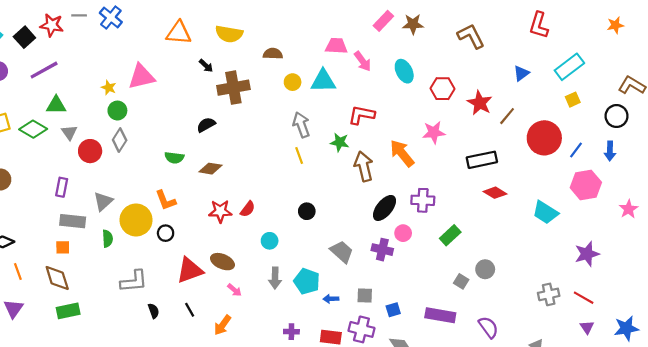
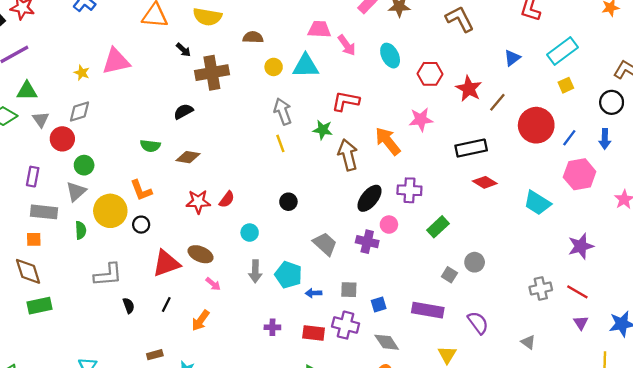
green circle: (117, 111) -> (84, 165), moved
gray diamond: (120, 140) -> (79, 111), moved, turned 40
black line: (190, 310) -> (166, 304), turned 56

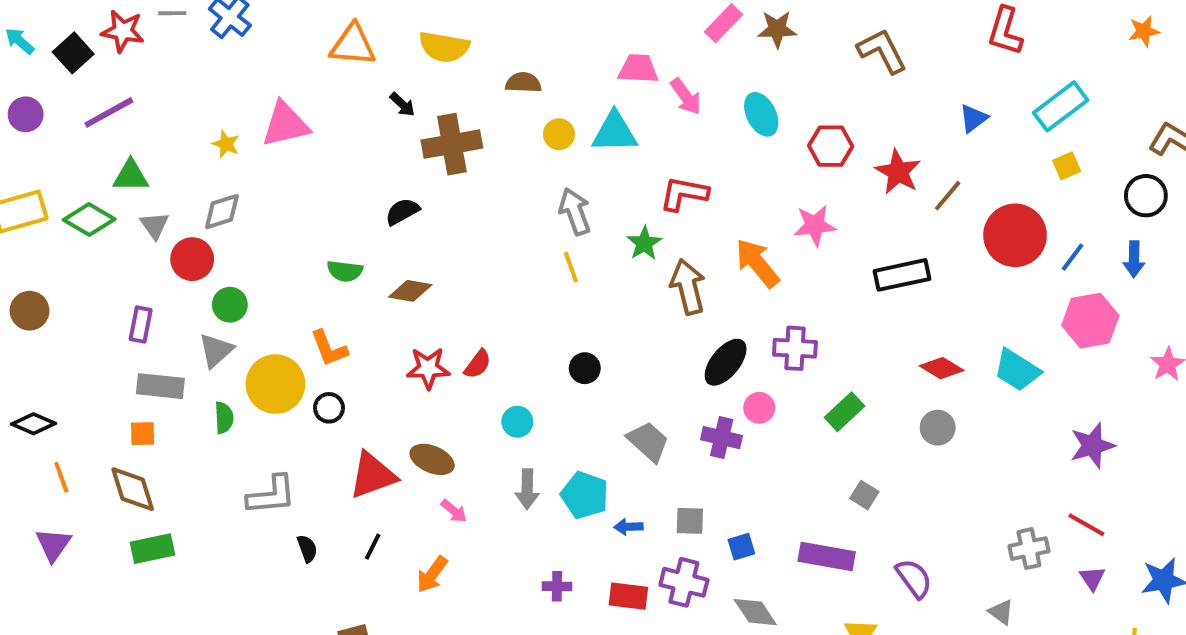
green star: (323, 130) -> (644, 243), turned 30
red diamond: (485, 182) -> (942, 368), moved
gray circle: (475, 262) -> (938, 428), moved
gray cross: (541, 288) -> (1029, 549), moved

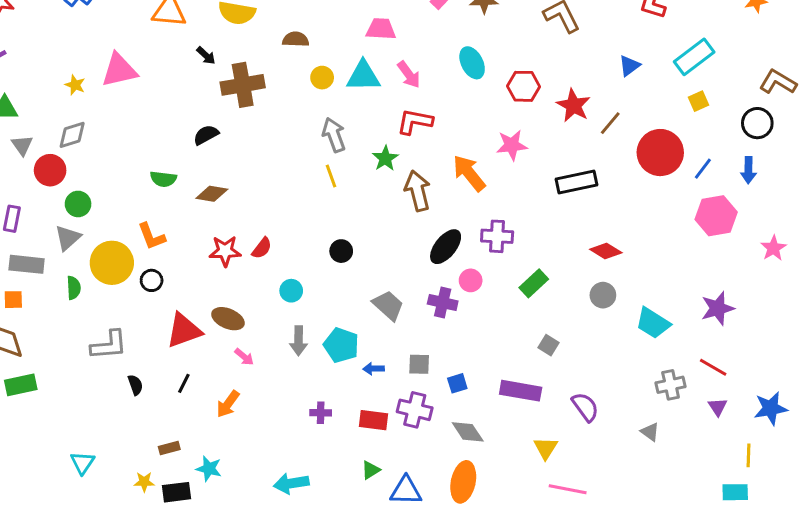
pink arrow: (686, 97) -> (409, 75), moved
cyan trapezoid: (1017, 370) -> (653, 323), moved

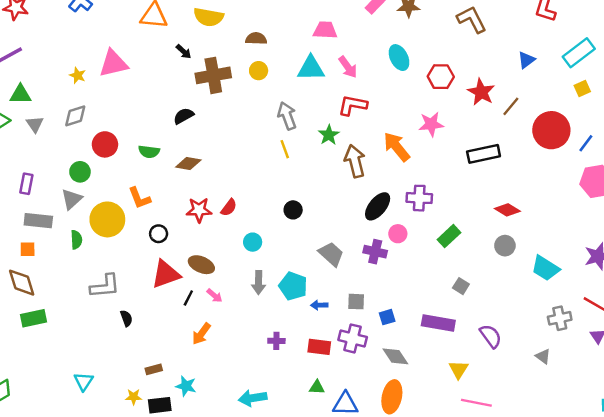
yellow circle: (322, 78) -> (259, 71), moved
red circle: (50, 170) -> (105, 144), moved
black circle: (152, 280) -> (159, 234), moved
black line: (184, 383) -> (188, 298), moved
green triangle: (371, 470) -> (317, 387), turned 35

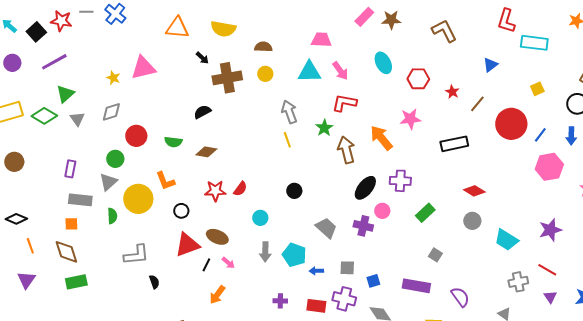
cyan rectangle: (579, 53) -> (534, 43), moved, turned 44
red star: (481, 92) -> (452, 92), size x0.6
green triangle: (20, 94) -> (65, 94), turned -42

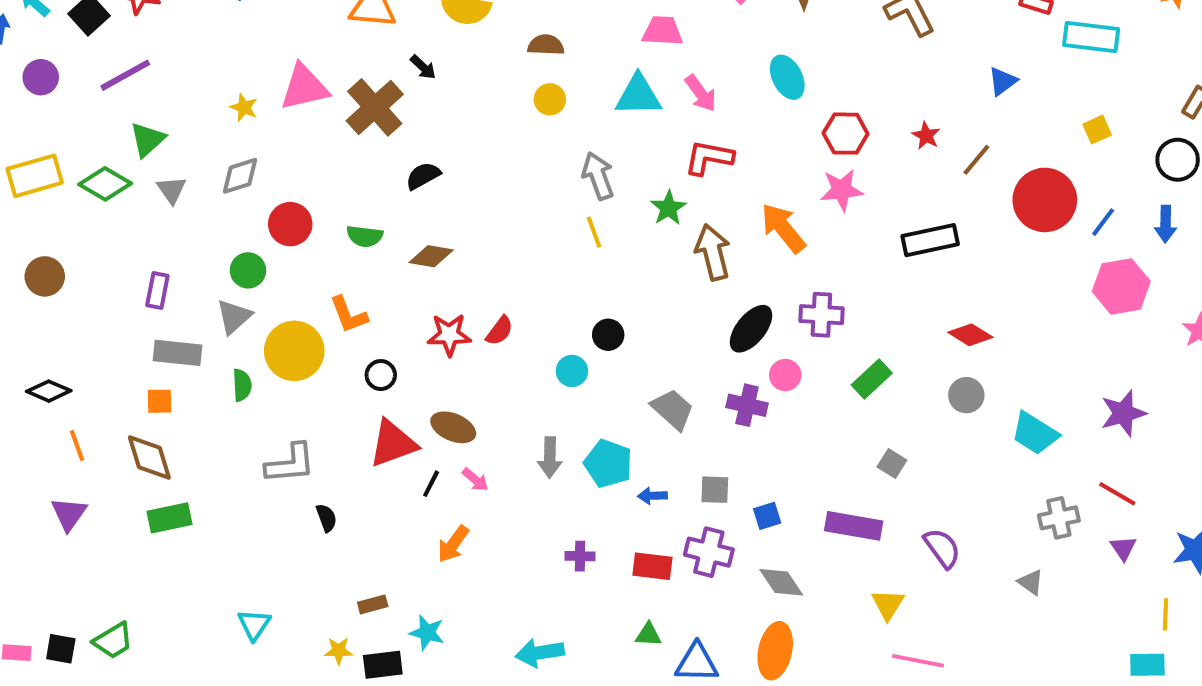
brown cross: (227, 78) -> (375, 107), moved, turned -32
red hexagon: (418, 79) -> (846, 134), moved
cyan circle: (260, 218) -> (572, 371), moved

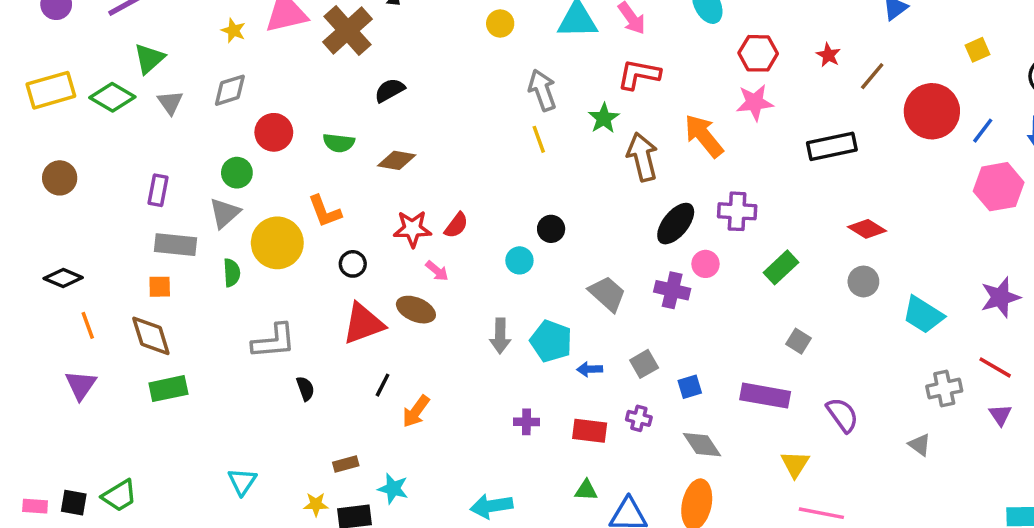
pink arrow: (475, 480) -> (437, 271), moved
black line: (431, 484) -> (383, 385), moved
gray square: (715, 490) -> (644, 364), turned -32
purple cross: (709, 552) -> (639, 418), size x0.6

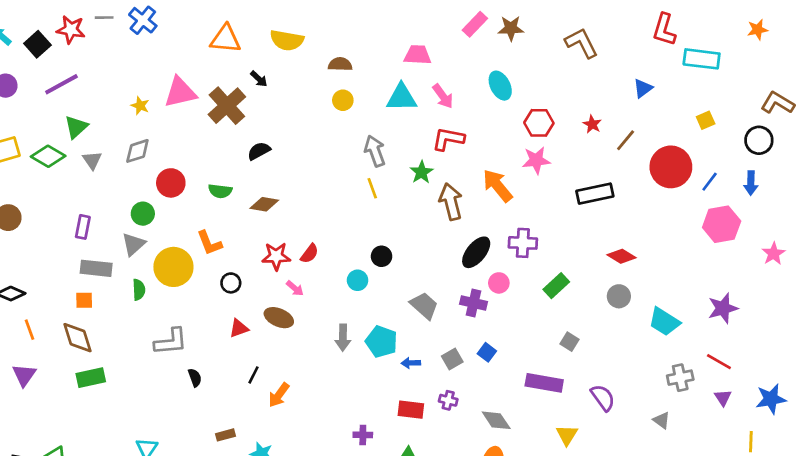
red triangle: (363, 324) -> (239, 328), size x0.6
blue square: (690, 387) -> (487, 352), moved, turned -36
purple cross: (526, 422) -> (363, 435), moved

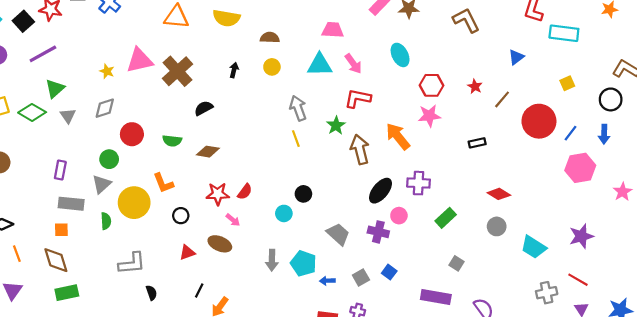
black arrow: (259, 79) -> (234, 70), moved, turned -120
black rectangle: (595, 194) -> (477, 143), size x0.6

